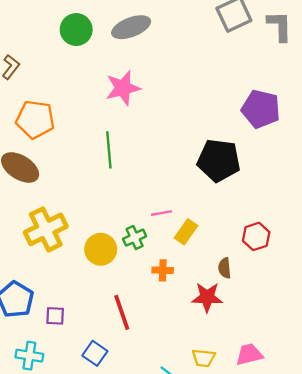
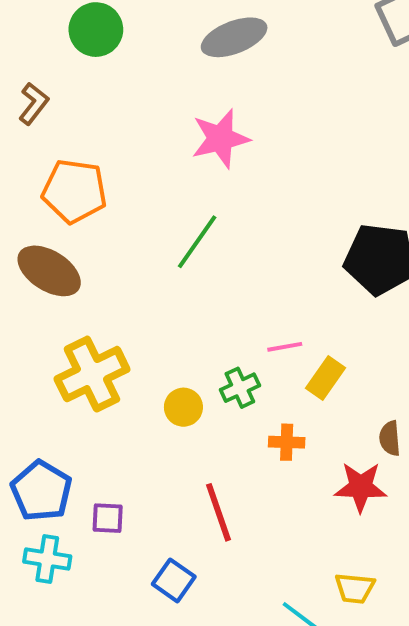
green circle: (76, 30) -> (96, 30), moved
green line: (109, 150) -> (197, 242), turned 40
yellow circle: (101, 249) -> (183, 407), size x0.7
cyan cross: (29, 356) -> (47, 559), moved

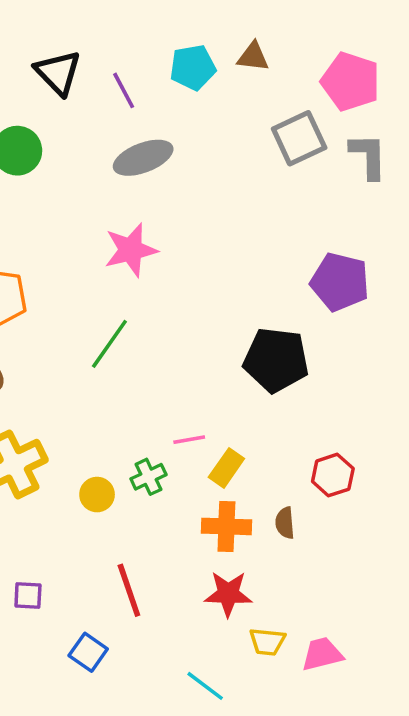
orange cross: (287, 442) -> (226, 526), moved, size x1.5
red star: (361, 487) -> (228, 594), moved
yellow trapezoid: (355, 588) -> (267, 642), moved

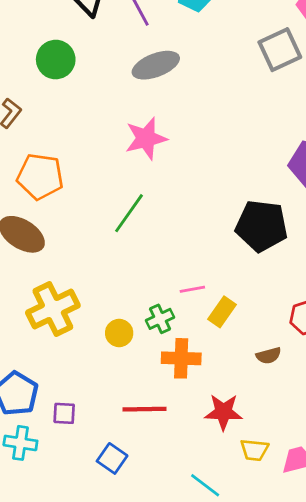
brown semicircle: (285, 523) -> (269, 356), turned -100
orange cross: (226, 526) -> (181, 358), moved
red line: (129, 590) -> (145, 409), turned -72

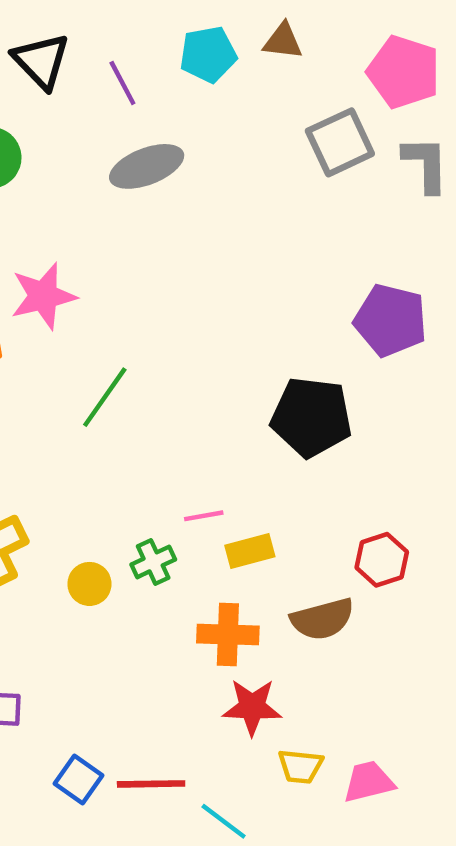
pink star: (146, 138) -> (43, 296), moved
yellow rectangle: (222, 312) -> (250, 551), turned 40
brown semicircle: (269, 356) -> (322, 619), size x1.6
orange cross: (181, 358) -> (228, 634), moved
red line: (145, 409) -> (151, 784), moved

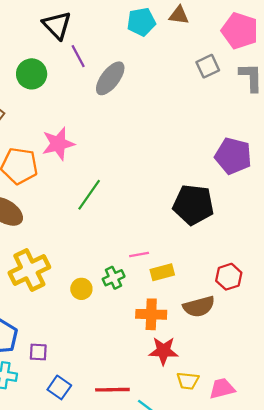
purple line: (122, 83) -> (78, 56), moved
gray square: (340, 142) -> (208, 66), size x0.7
gray ellipse: (147, 166) -> (110, 78), turned -32
blue square: (78, 780) -> (59, 387), moved

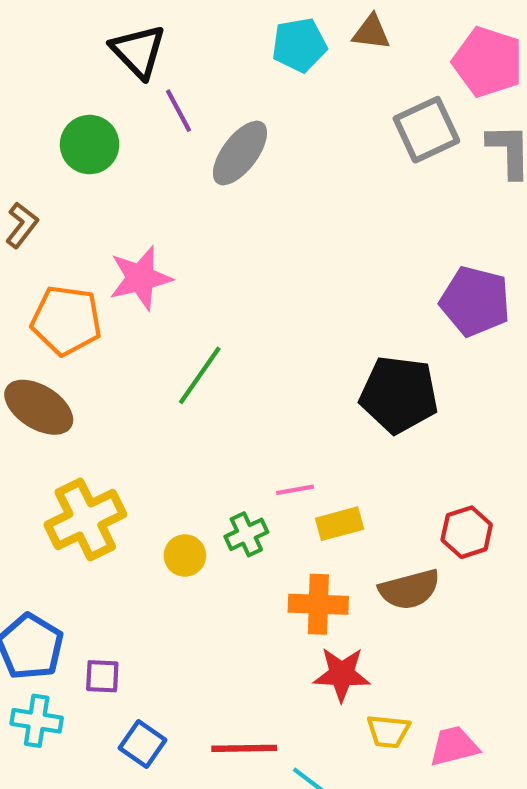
gray square: (208, 66) -> (426, 130), size x1.4

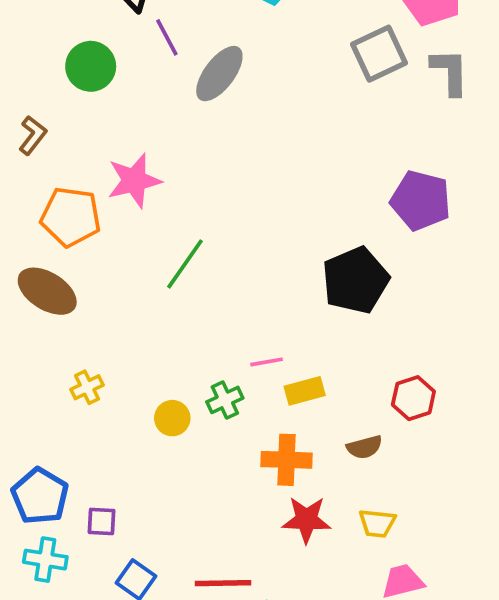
black pentagon: (399, 394) -> (355, 280), turned -30
yellow cross: (85, 519) -> (87, 387), size x0.5
brown semicircle: (409, 589) -> (364, 447), size x0.7
yellow trapezoid: (388, 731) -> (377, 523), moved

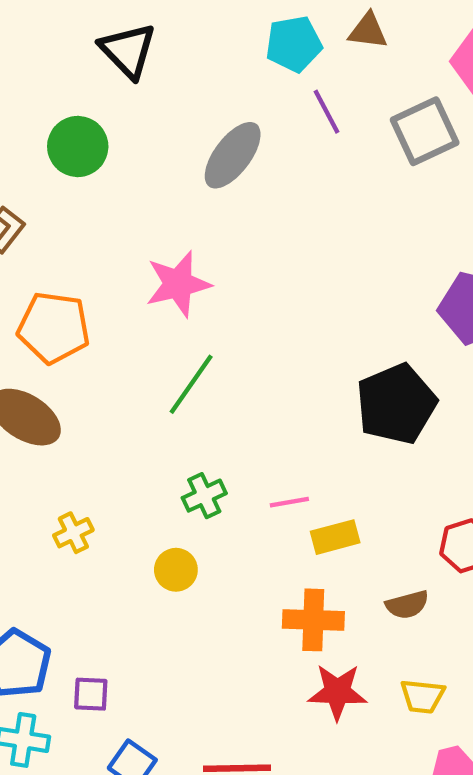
purple line: (167, 37) -> (326, 112), moved
pink star: (134, 181) -> (178, 284), moved
green cross: (225, 400) -> (204, 496), moved

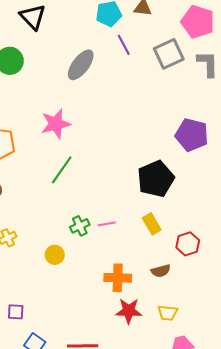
green cross: (204, 496) -> (80, 226), moved
yellow rectangle: (335, 537) -> (152, 224), moved, turned 75

